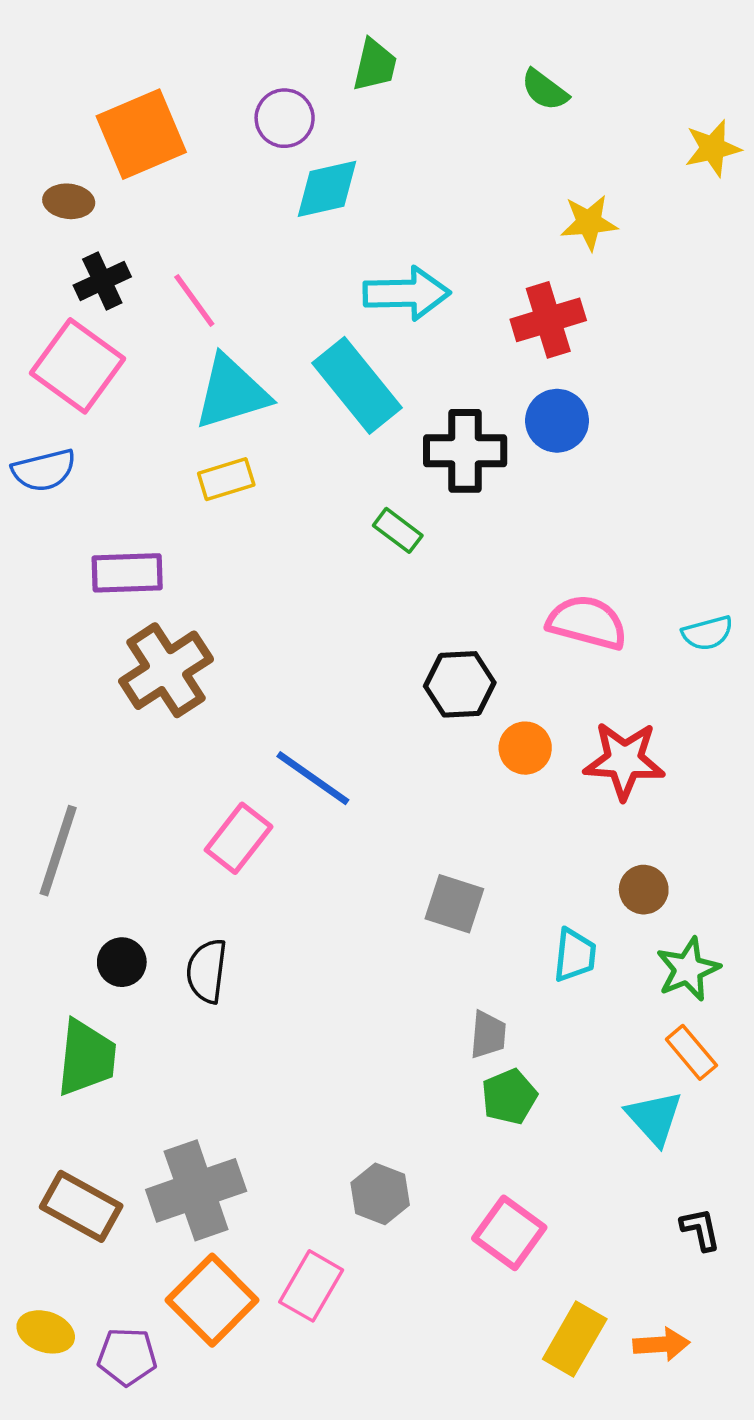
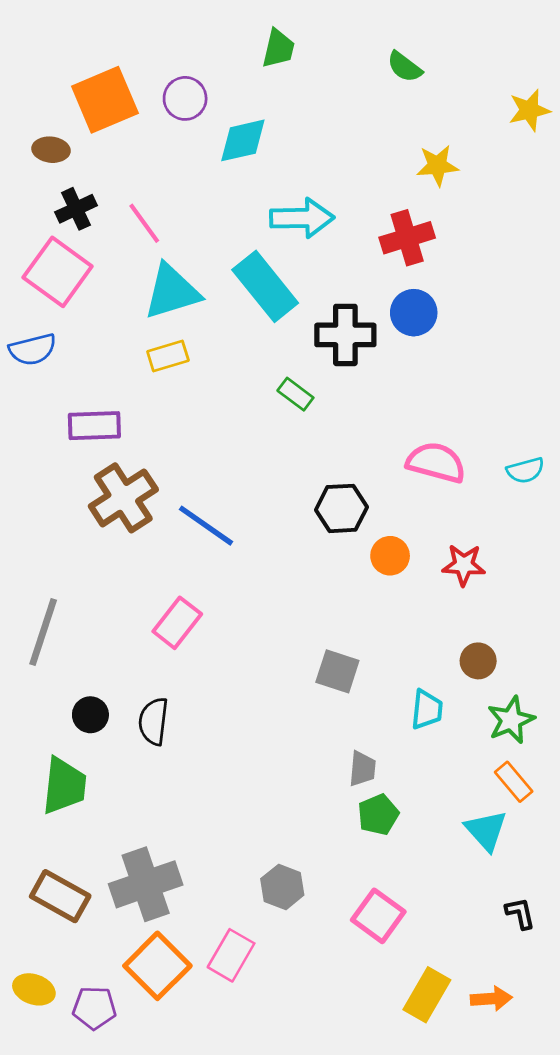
purple circle: (285, 118) -> (185, 98), moved
red star: (624, 760) -> (464, 565), size x0.7
blue line: (313, 778) -> (206, 526), moved

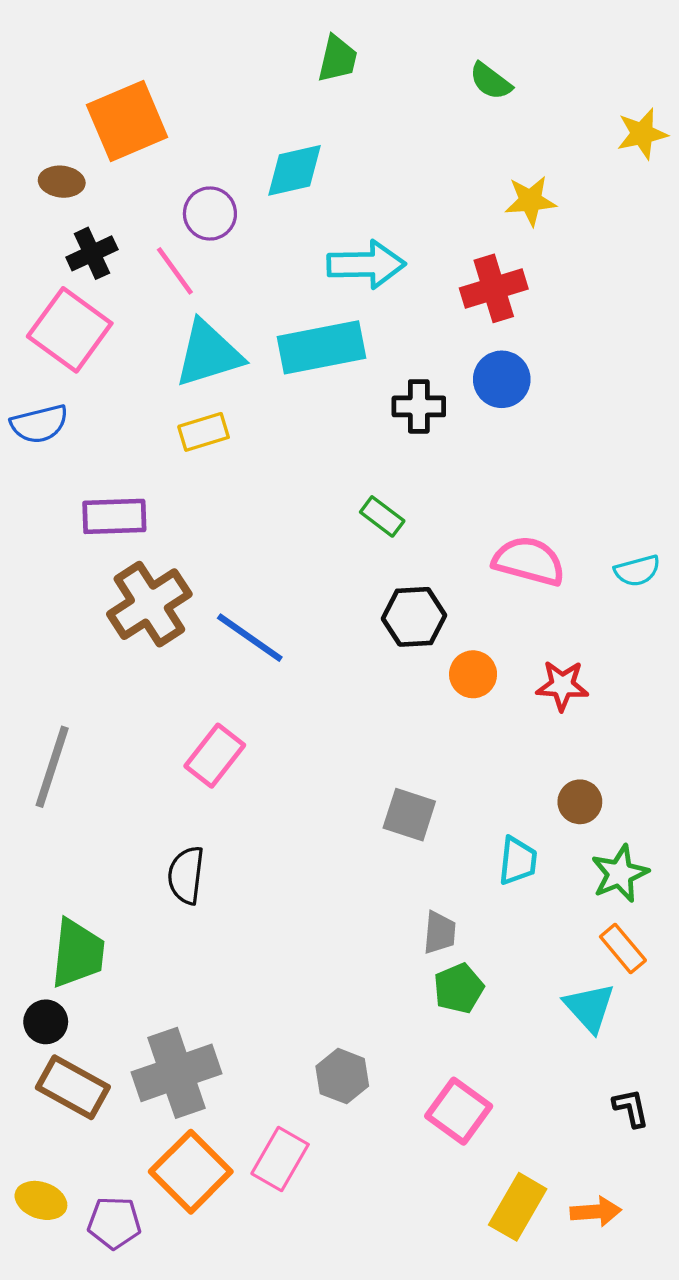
purple circle: (185, 98) -> (210, 213), moved
cyan rectangle: (265, 286) -> (322, 347), turned -62
black cross: (345, 335) -> (419, 406), size x0.7
green rectangle: (295, 394) -> (382, 516), moved
black circle: (90, 715) -> (46, 1022), moved

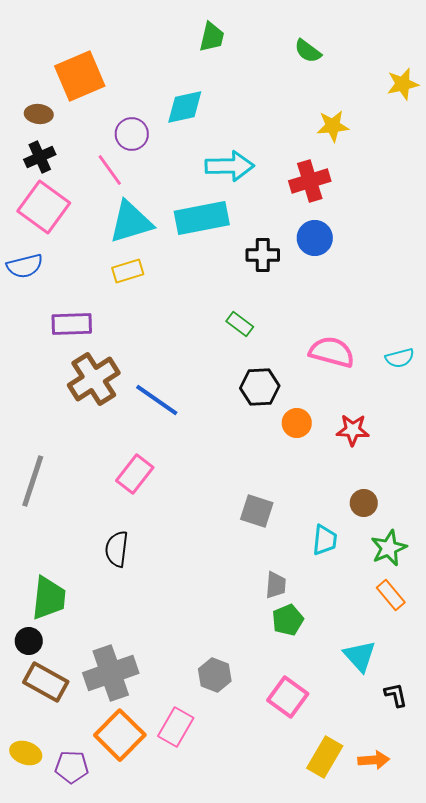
black cross: (92, 253) -> (40, 157), moved
cyan triangle: (589, 1008) -> (360, 656), moved

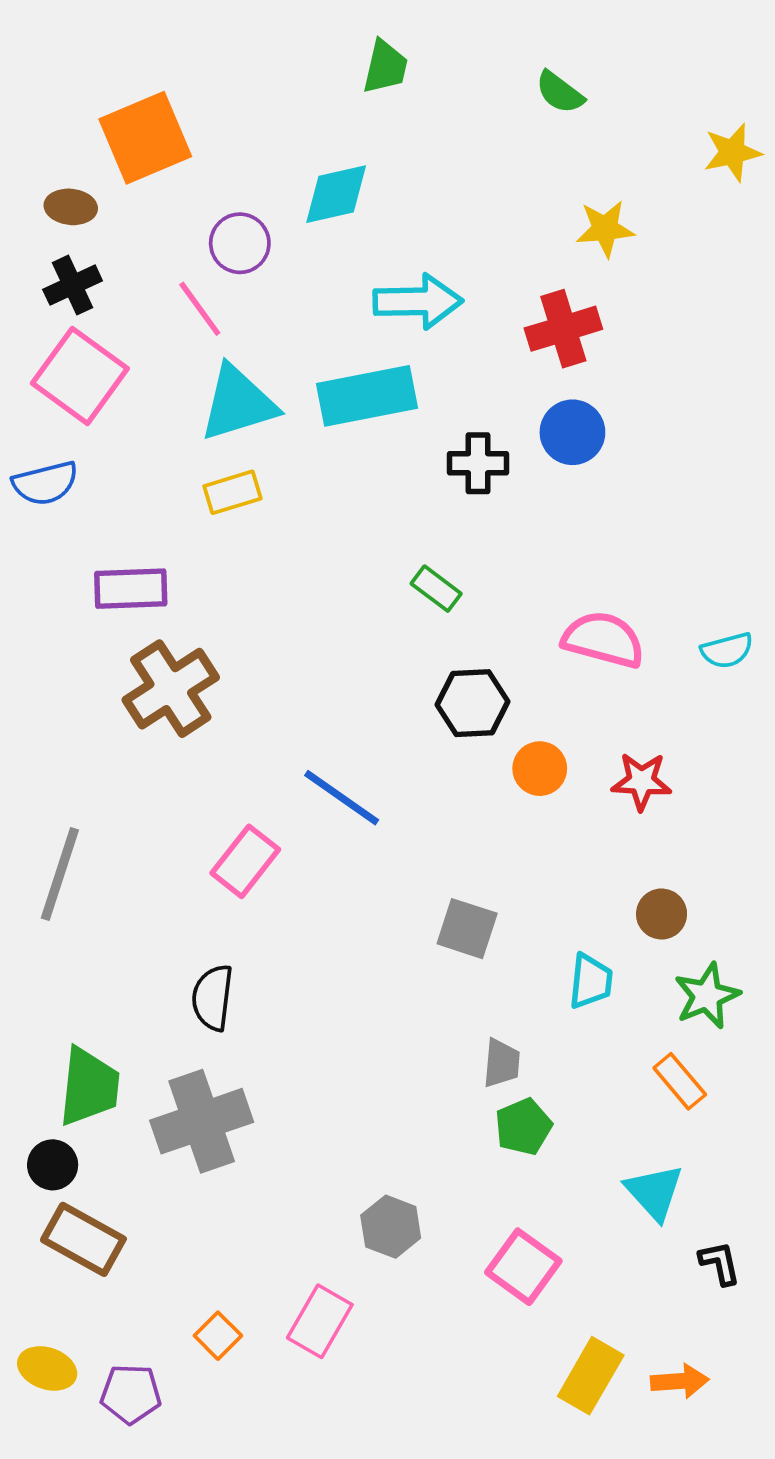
blue line: (157, 400) -> (342, 798), moved
orange rectangle: (391, 595) -> (680, 1081), moved
gray cross: (111, 673) -> (202, 1121), moved
orange square: (120, 735) -> (218, 1336), size x0.5

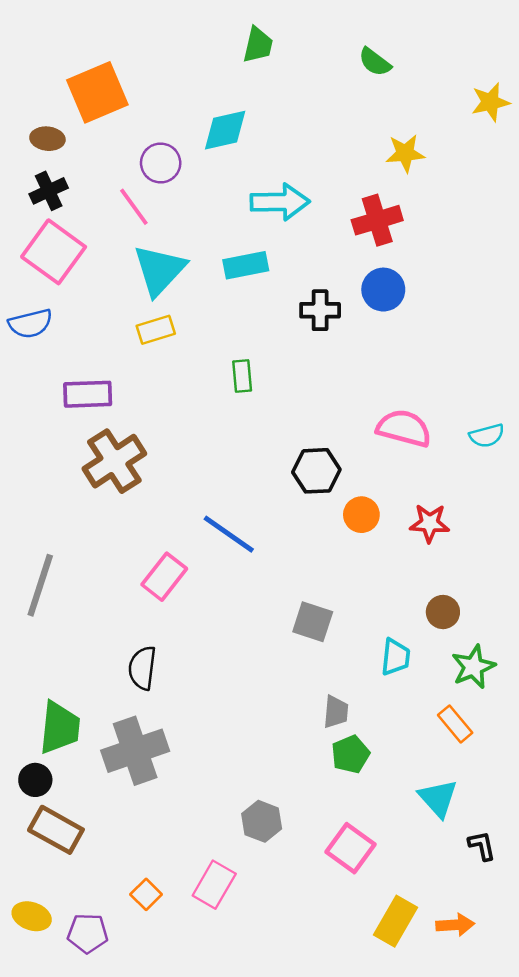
cyan rectangle: (367, 396) -> (246, 265), size x0.7
cyan triangle: (238, 403) -> (159, 270), turned -30
green rectangle: (436, 589) -> (242, 376), moved, turned 48

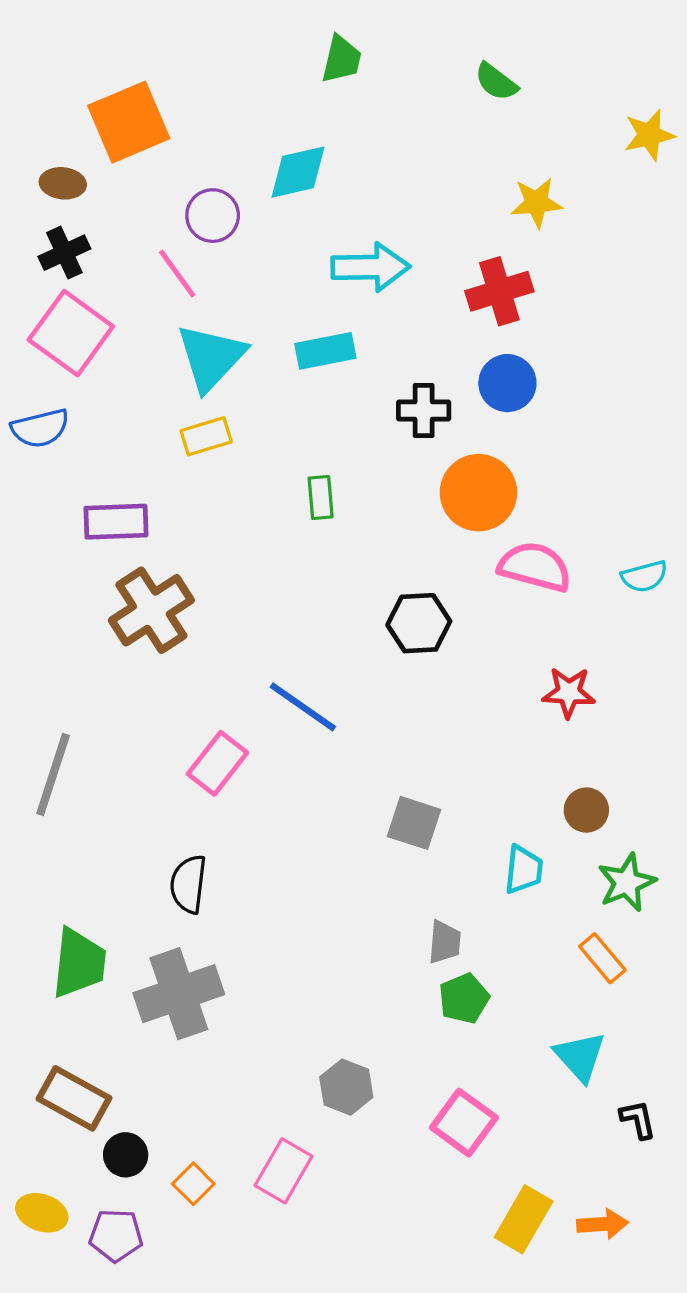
orange circle: (361, 515) -> (478, 493), moved, size x1.6
black circle: (35, 780) -> (126, 1155), moved

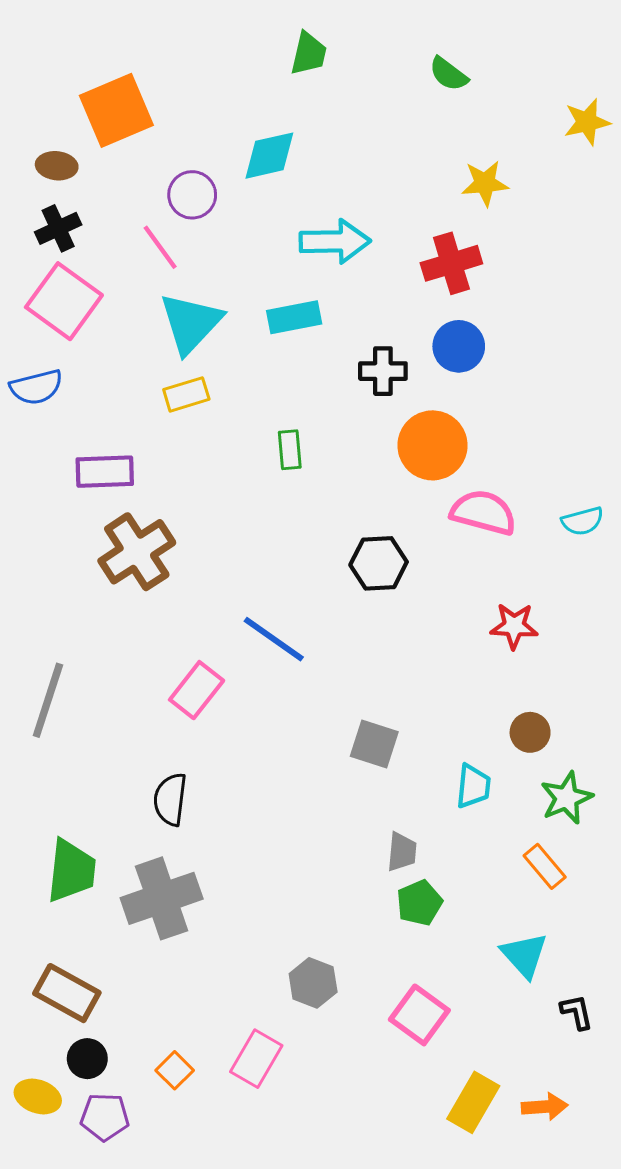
black circle: (126, 1155) -> (87, 1059), moved

